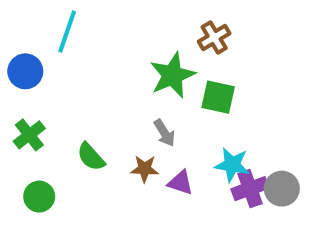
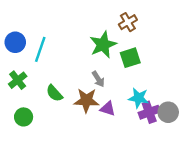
cyan line: (67, 32) -> (40, 49), moved
green square: (218, 97) -> (130, 58), turned -30
brown star: (145, 169) -> (86, 100), size x1.5

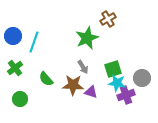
green square: (130, 58) -> (113, 69), moved
gray circle: (168, 112) -> (142, 78), moved

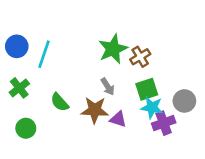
brown cross: (108, 19) -> (140, 57), moved

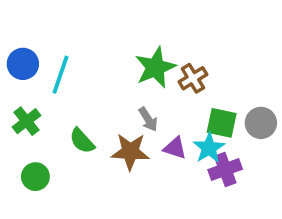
green square: (147, 89) -> (222, 123), moved, turned 30
gray circle: (184, 101) -> (261, 123), moved
cyan star: (152, 107) -> (209, 148), turned 30
purple triangle: (118, 119) -> (175, 148), moved

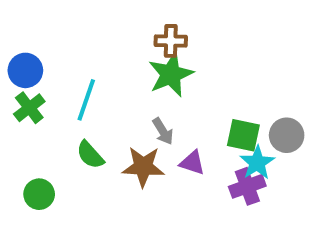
cyan line: (60, 75) -> (86, 100), moved
brown cross: (193, 78) -> (171, 41), moved, turned 32
green cross: (26, 121) -> (29, 108), moved
cyan star: (209, 148) -> (257, 163), moved

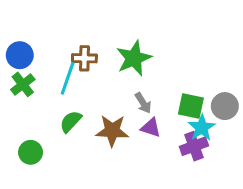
brown cross: (171, 41) -> (84, 58), moved
gray arrow: (163, 131) -> (143, 103), moved
green semicircle: (90, 155) -> (71, 121), turned 85

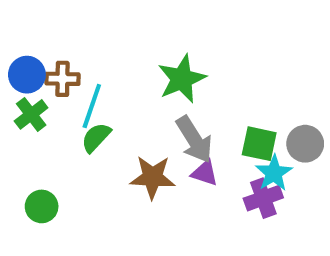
brown cross: (84, 58) -> (62, 79), moved
gray arrow: (143, 103) -> (194, 140), size x1.6
green semicircle: (71, 121) -> (96, 137), moved

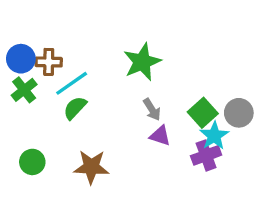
cyan line: (92, 106) -> (72, 83), turned 36
gray arrow: (194, 140) -> (152, 110), size x0.6
green square: (259, 144) -> (203, 113), turned 36
brown star: (152, 177) -> (91, 167), moved

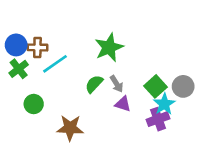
green semicircle: (75, 108) -> (94, 84), moved
green circle: (32, 162) -> (34, 104), moved

